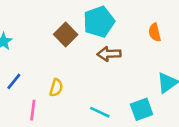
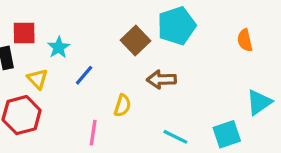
brown arrow: (109, 54) -> (161, 80), moved
blue line: (14, 81) -> (84, 75), moved

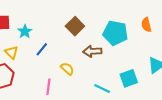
cyan pentagon: (177, 26) -> (115, 33), moved, turned 30
yellow semicircle: (122, 105) -> (67, 69), turned -64
cyan square: (227, 134) -> (129, 78), moved

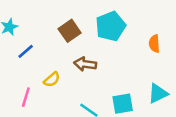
cyan pentagon: (115, 33) -> (111, 26), moved, turned 30
yellow semicircle: (67, 69) -> (52, 80), turned 88

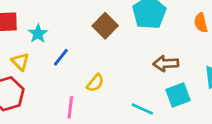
brown arrow: (85, 64) -> (166, 63), moved

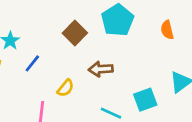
brown arrow: (166, 63) -> (101, 69), moved

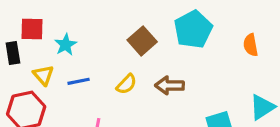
blue line: (32, 63) -> (79, 81), moved, turned 36
yellow semicircle: (66, 88) -> (126, 84), moved

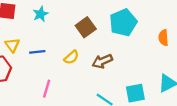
cyan star: (66, 45) -> (41, 14), moved
brown arrow: (170, 85) -> (102, 61), turned -30

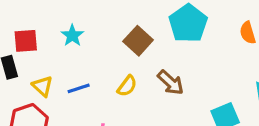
brown arrow: (102, 61) -> (171, 82), turned -102

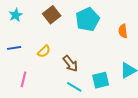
brown square: (138, 41) -> (52, 15), moved
brown arrow: (171, 82) -> (70, 64), moved

